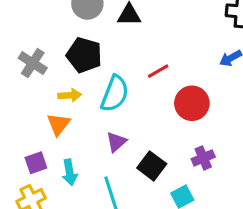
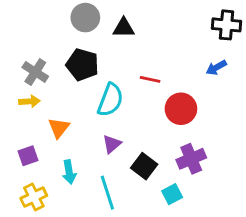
red line: (158, 71) -> (150, 79), turned 42
yellow arrow: (70, 95) -> (29, 101), moved
purple cross: (203, 158) -> (191, 159), size x1.4
purple square: (36, 163) -> (28, 156), moved

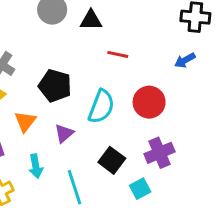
black pentagon: (82, 65) -> (55, 86), moved
red line: (150, 79) -> (118, 54), moved
cyan semicircle: (110, 100) -> (101, 107), moved
purple triangle: (112, 144) -> (64, 133), moved

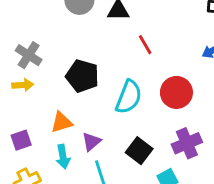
red line: (118, 54) -> (145, 45), turned 48
orange triangle: (25, 122) -> (61, 122), moved, turned 35
purple triangle: (64, 133) -> (91, 142), moved

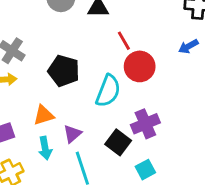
red circle: (176, 92) -> (140, 66), moved
purple cross: (187, 143) -> (145, 124), moved

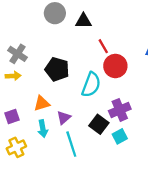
cyan square: (145, 170) -> (120, 136), moved

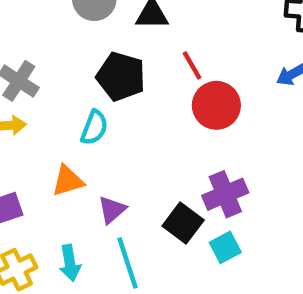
black pentagon: (57, 69) -> (121, 76), moved
cyan semicircle: (91, 85) -> (94, 128), moved, size x0.7
cyan arrow: (43, 129) -> (70, 263), moved

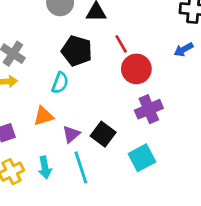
purple cross: (225, 194) -> (149, 109), moved
black square: (183, 223) -> (103, 134), moved
cyan square: (225, 247) -> (142, 158), size x1.4

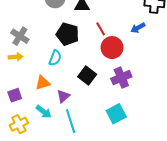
blue arrow: (184, 50) -> (138, 28), moved
black square: (103, 134) -> (87, 76), moved
cyan arrow: (45, 167) -> (44, 112), moved, turned -42

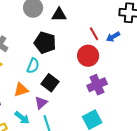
red line: (101, 29) -> (94, 34), moved
black square: (87, 76) -> (50, 83), moved

